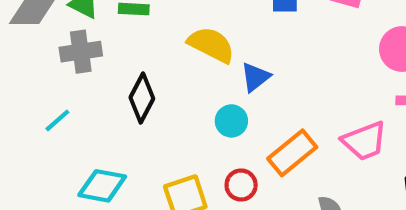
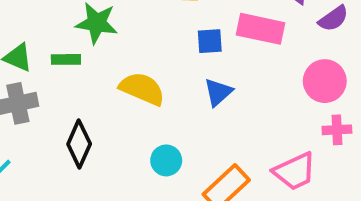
blue triangle: (255, 77) -> (218, 92), moved

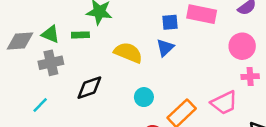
blue triangle: (218, 92) -> (165, 48), moved
black diamond: (79, 144) -> (89, 88), turned 48

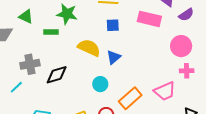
blue square: (170, 22) -> (113, 25), moved
green triangle: (50, 34) -> (26, 16), moved
blue triangle: (165, 48) -> (114, 57), moved
gray cross: (51, 63) -> (30, 64), moved

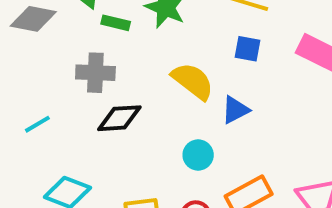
green rectangle: (51, 32) -> (116, 23), moved
gray cross: (30, 64) -> (95, 73), moved

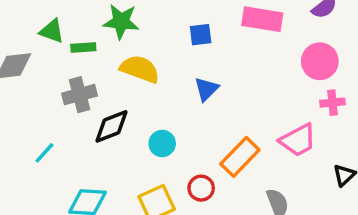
yellow semicircle: (193, 81) -> (140, 69), moved
cyan circle: (198, 155) -> (162, 143), moved

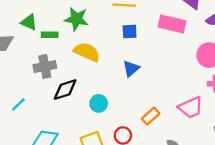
orange rectangle: (240, 157) -> (151, 116), size x0.7

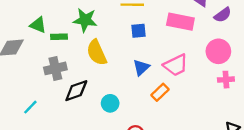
yellow semicircle: (87, 52) -> (97, 53), turned -136
pink trapezoid: (191, 107) -> (176, 65), moved
orange rectangle: (151, 116) -> (160, 92), moved

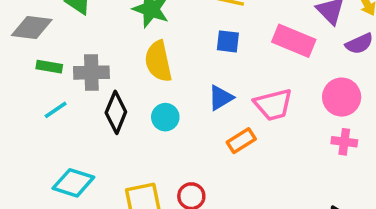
green rectangle: (59, 37) -> (49, 67), moved
black diamond: (76, 91) -> (116, 112), turned -60
cyan circle: (110, 103) -> (165, 117), moved
cyan line: (30, 107) -> (56, 110), moved

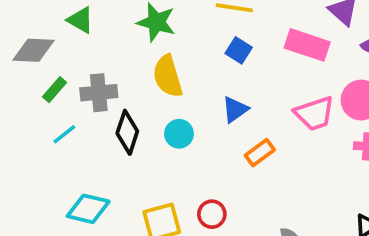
blue square: (228, 41) -> (239, 50), turned 30
green rectangle: (49, 67) -> (55, 90), turned -55
pink trapezoid: (273, 105) -> (314, 114), moved

